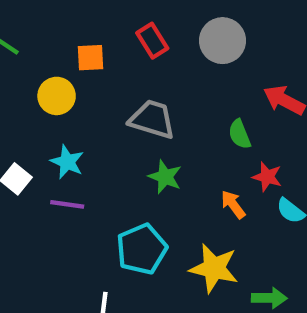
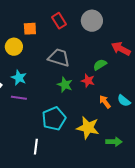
green semicircle: (240, 134) -> (100, 65), turned 80
red star: (267, 177) -> (88, 81), moved
orange arrow: (233, 204) -> (105, 102), moved

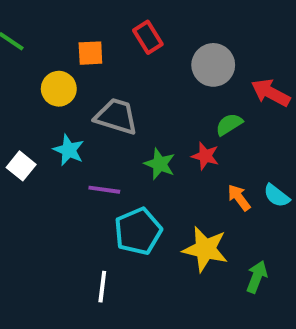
gray circle: (92, 21) -> (213, 65), moved
gray trapezoid: (59, 58) -> (116, 116), moved
purple line: (19, 98) -> (104, 190), moved
green arrow: (114, 142) -> (257, 277), turned -70

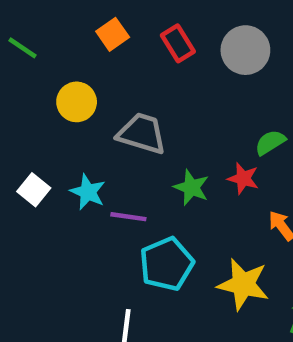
orange square: (90, 53) -> (113, 34), moved, turned -32
gray circle: (213, 65) -> (245, 50), moved
cyan star: (69, 150) -> (88, 192), moved

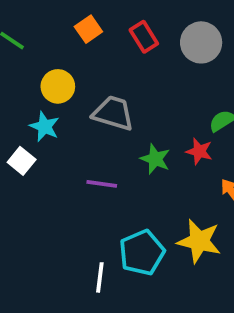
cyan star: (88, 192) -> (44, 127), moved
cyan pentagon: (167, 264) -> (142, 253), moved

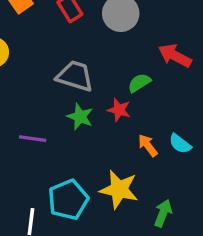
gray trapezoid: (113, 113) -> (75, 76), moved

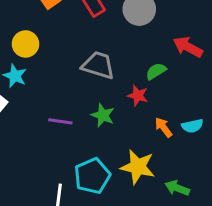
green star: (80, 117) -> (103, 115), moved
cyan semicircle: (180, 144) -> (192, 126), turned -50
green arrow: (163, 213) -> (177, 188), turned -90

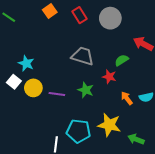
yellow circle: (26, 44) -> (33, 88), moved
cyan pentagon: (92, 176) -> (79, 131), turned 30

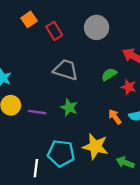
red rectangle: (80, 15) -> (54, 31), moved
red star: (109, 77) -> (129, 87), moved

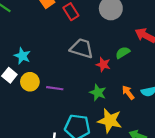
red star: (129, 87) -> (103, 64), moved
green star: (69, 108) -> (98, 93), moved

